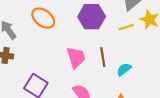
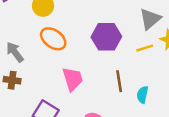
pink trapezoid: (76, 58) -> (73, 79), moved
cyan semicircle: (124, 69) -> (142, 95), turned -40

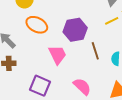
purple hexagon: (106, 37) -> (75, 30), moved

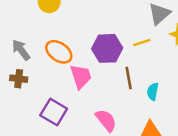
yellow line: (112, 21) -> (142, 43), moved
orange ellipse: (37, 25) -> (59, 52), moved

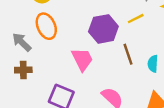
orange ellipse: (59, 52) -> (46, 26), moved, turned 40

